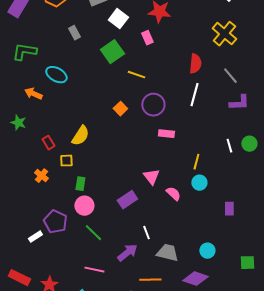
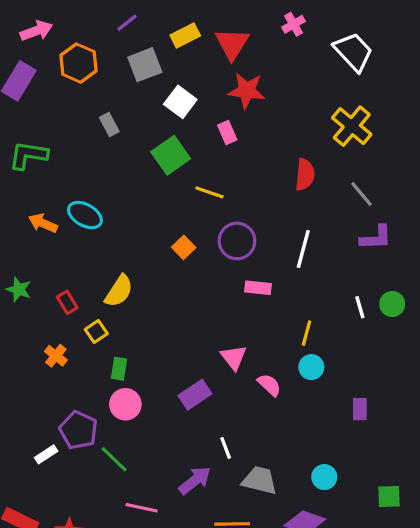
cyan ellipse: (56, 75) -> (85, 215), moved
white line: (194, 95) -> (303, 249), moved
green star: (18, 123) -> (19, 289), moved
yellow square: (66, 161) -> (96, 331), turned -32
green line: (93, 233) -> (114, 459), moved

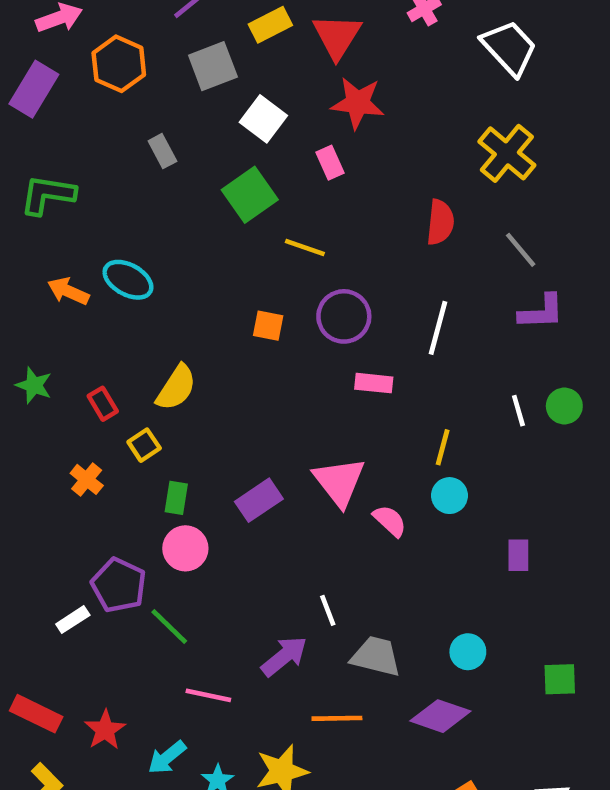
orange square: (184, 247) -> (268, 326), turned -35
pink triangle: (234, 357) -> (339, 482), size x1.4
purple rectangle: (195, 395) -> (259, 500), moved

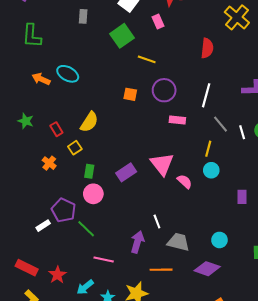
gray rectangle: (162, 151) -> (83, 16), turned 32
green L-shape: (48, 195) -> (32, 36), turned -95
gray line: (521, 250) -> (221, 124), moved
purple arrow: (284, 656) -> (137, 242), turned -35

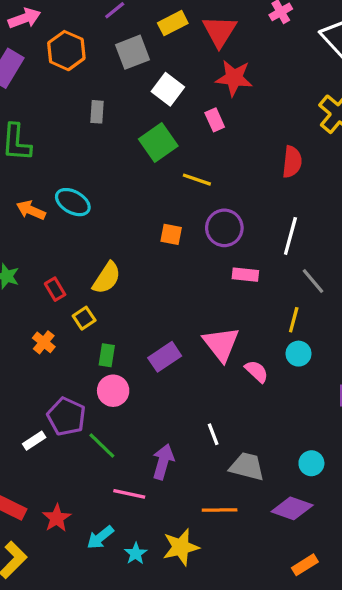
purple arrow: (137, 242) -> (163, 462), moved

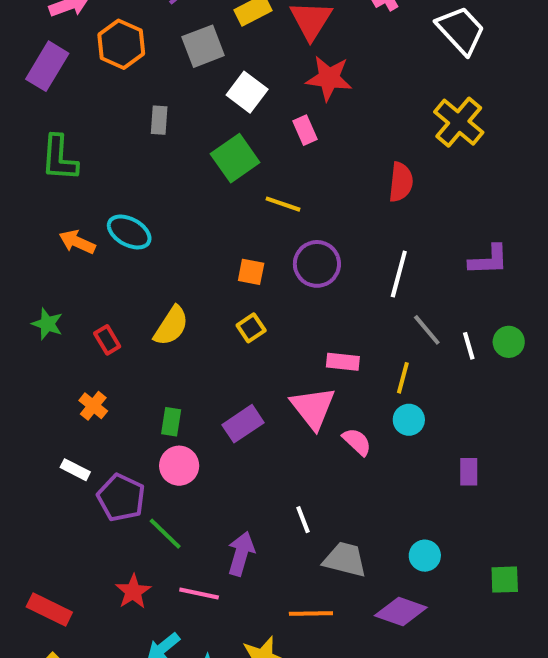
pink rectangle: (245, 275) -> (343, 362), moved
yellow square: (84, 318) -> (251, 328), moved
white rectangle: (34, 441) -> (75, 470), moved, turned 60
red star: (57, 518) -> (133, 592), moved

